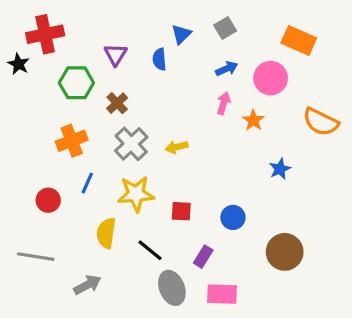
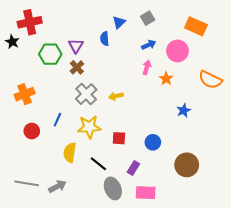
purple triangle: (116, 55) -> (76, 46), moved
orange cross: (72, 141) -> (25, 94), moved
gray line: (36, 257) -> (27, 183), moved

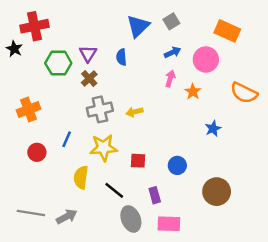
blue triangle: (119, 22) -> (138, 26), size x1.5
blue semicircle: (105, 39) -> (121, 57), moved
gray cross: (86, 94) -> (100, 109), turned 30
purple rectangle: (133, 168) -> (155, 195), turned -48

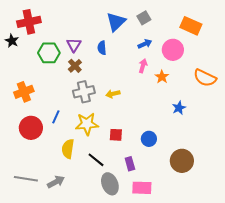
red circle: (37, 152) -> (31, 128), size x1.5

